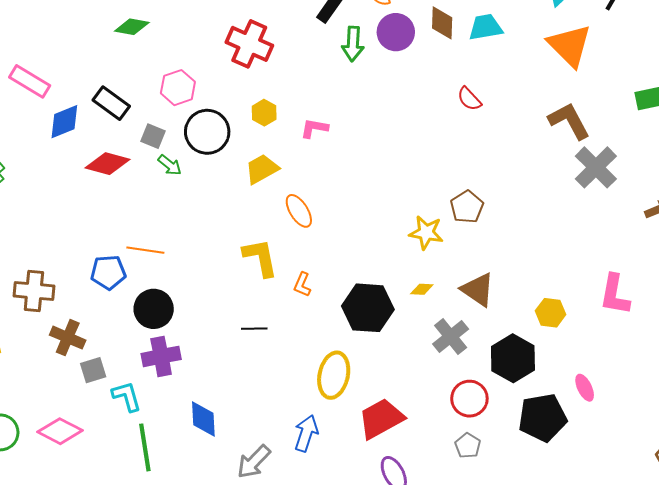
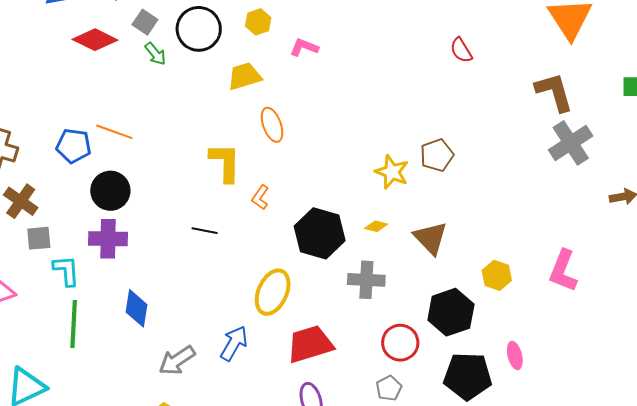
gray cross: (451, 337) -> (366, 280), moved, turned 30

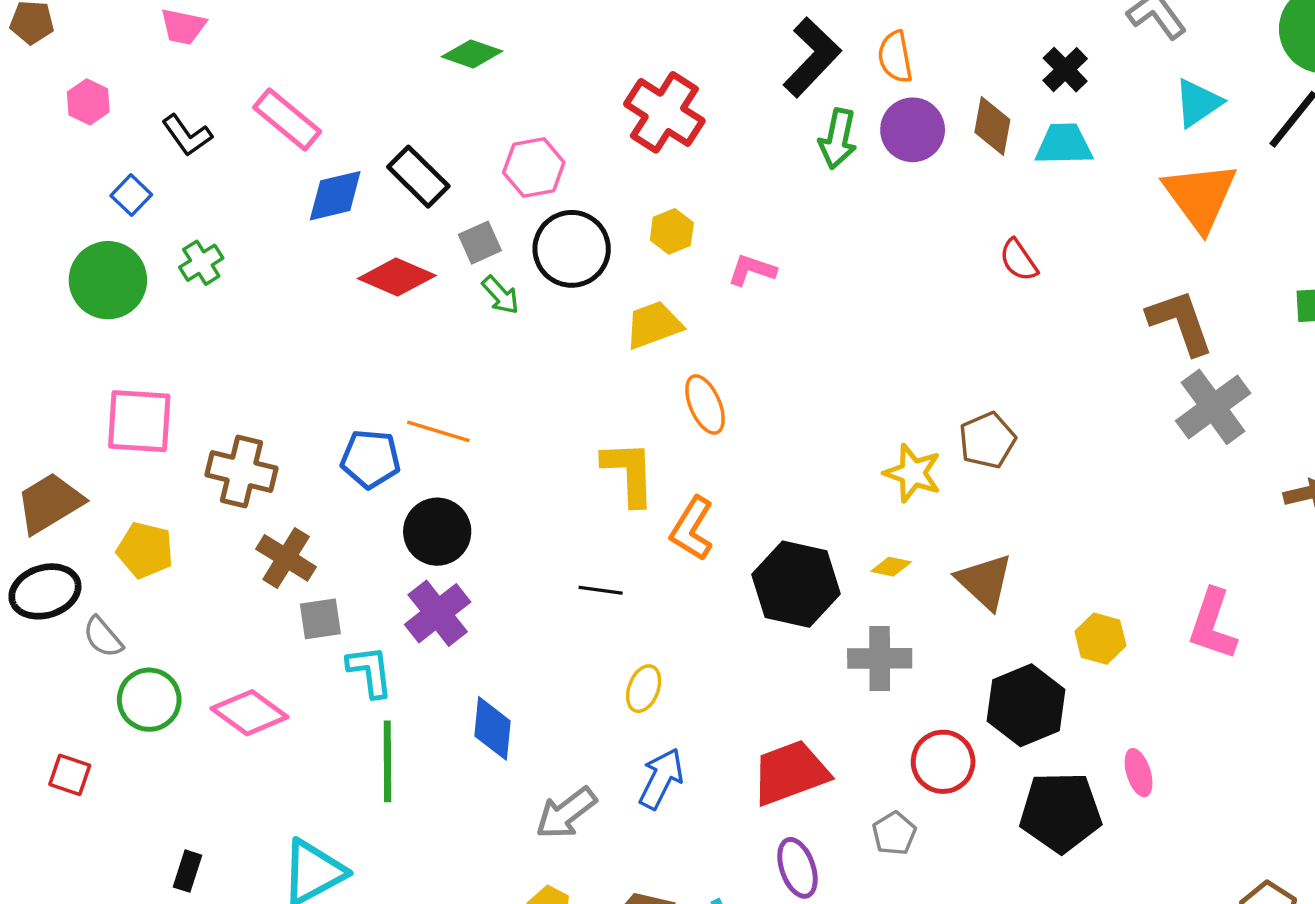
gray square: (145, 22) -> (480, 243), turned 35
orange L-shape: (260, 197) -> (692, 529), size x1.5
purple cross: (108, 239) -> (438, 613), turned -36
yellow ellipse: (273, 292) -> (644, 689), moved, size x0.6
gray pentagon: (389, 388) -> (894, 833), moved

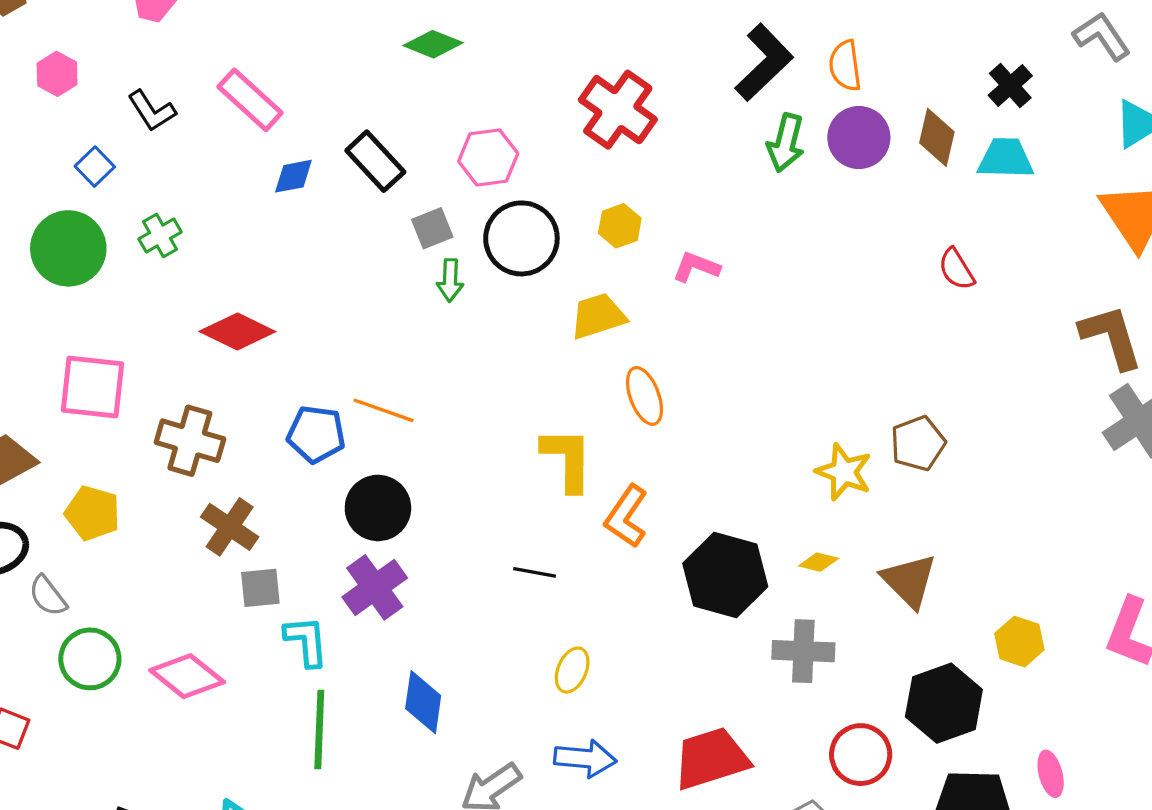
blue diamond: (335, 196) -> (293, 176), size x0.7
red diamond: (397, 277) -> (237, 331), moved
green arrow: (501, 295) -> (450, 280), turned 42
blue arrow: (661, 779) -> (585, 758), turned 66

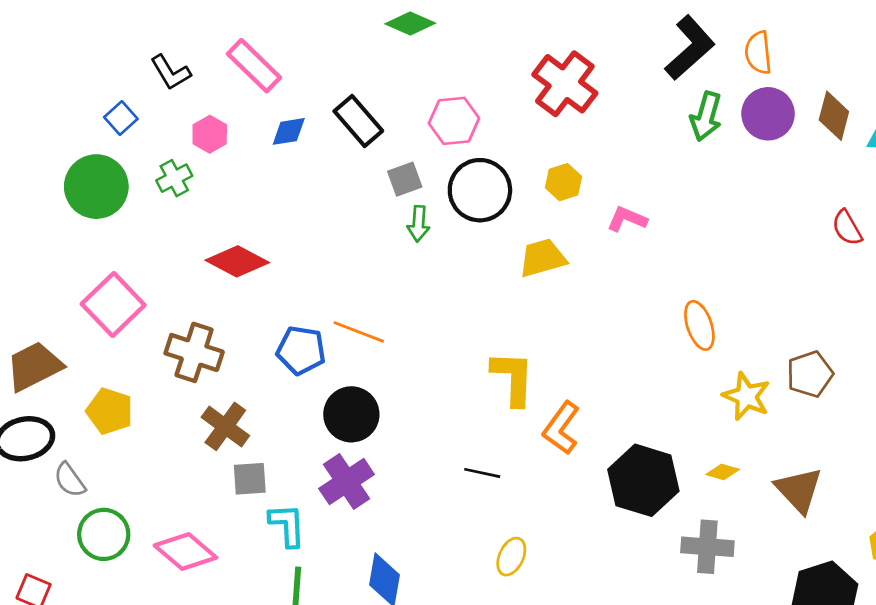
pink hexagon: (57, 74) -> (210, 134), moved
pink square: (93, 387) -> (113, 304), turned 38
orange ellipse: (644, 396) -> (699, 325), moved

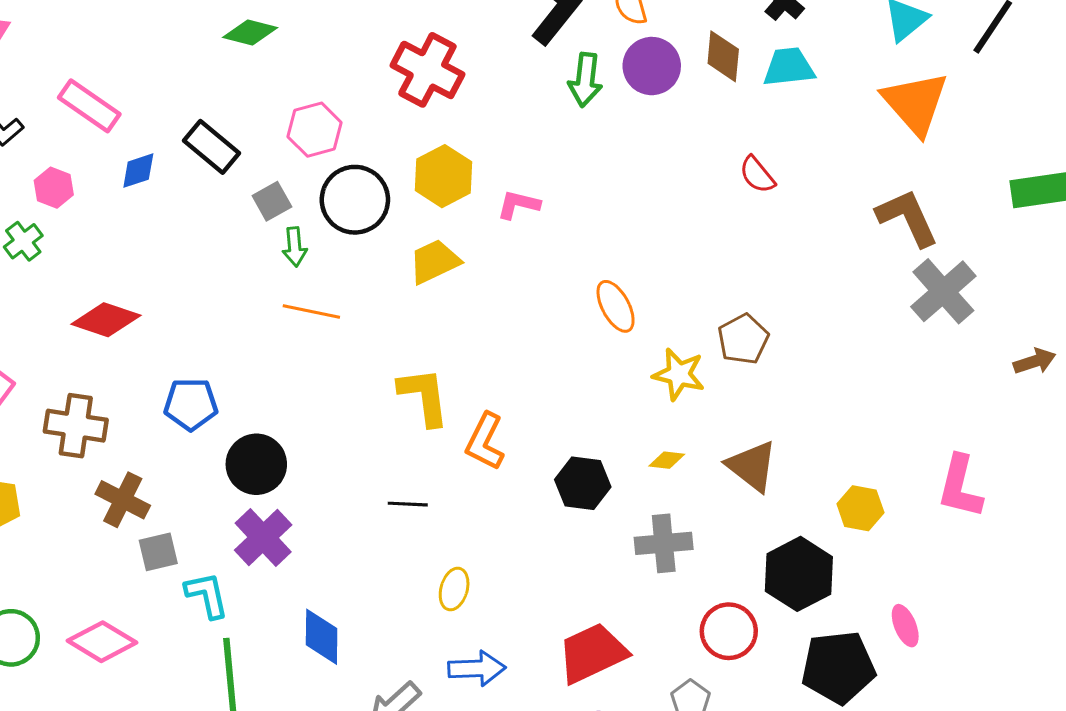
yellow hexagon: (563, 182) -> (443, 176), size x1.5
orange line: (359, 332) -> (311, 311), moved
black hexagon: (643, 480) -> (583, 483), size x0.7

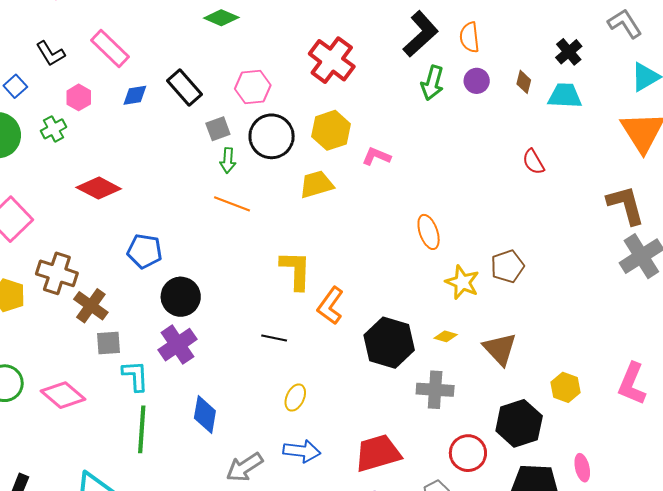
brown diamond: (723, 56) -> (524, 82), size x0.7
purple circle: (652, 66) -> (477, 81), size x0.7
brown cross: (76, 426) -> (57, 273), moved
black hexagon: (583, 483) -> (389, 343), size x1.4

